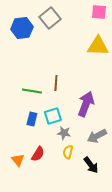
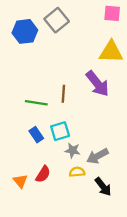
purple arrow: (86, 104) -> (97, 84), moved, turned 120
blue rectangle: (32, 119) -> (36, 135), turned -48
gray arrow: (97, 136) -> (97, 156), moved
yellow semicircle: (68, 152) -> (77, 172), turned 72

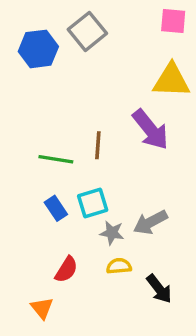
gray arrow: (97, 156) -> (150, 222), moved
orange triangle: (20, 181) -> (42, 308), moved

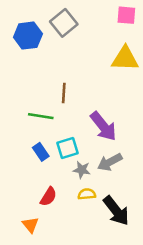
purple arrow: (150, 129) -> (103, 126), moved
brown line: (98, 145) -> (64, 93), moved
black arrow: (159, 289) -> (116, 211), size x1.4

